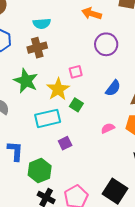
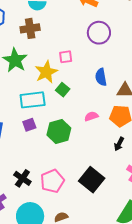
blue semicircle: (113, 88) -> (101, 77), turned 126
purple square: (65, 143) -> (29, 125), moved
green hexagon: (40, 171) -> (59, 131), moved

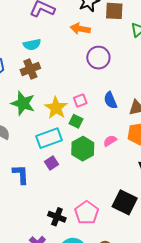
pink square: (66, 57) -> (80, 100), moved
green hexagon: (59, 131) -> (83, 149), moved

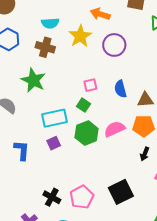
brown cross: (30, 69) -> (45, 47), turned 30
yellow star: (56, 108) -> (80, 36), moved
pink semicircle: (110, 141) -> (115, 129), size x1.5
black square: (125, 202) -> (121, 192), turned 30

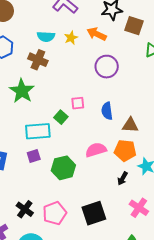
yellow star: (80, 36) -> (71, 38), moved, size x0.6
green square: (83, 105) -> (61, 117), moved
green hexagon: (87, 133) -> (63, 168), moved

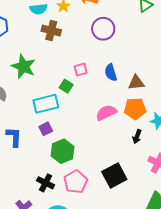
brown cross: (38, 60) -> (51, 31), moved
green hexagon: (63, 168) -> (62, 151), moved

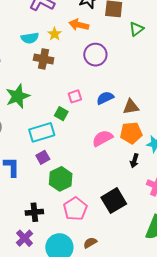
green star: (23, 67) -> (18, 96), turned 30
blue semicircle: (111, 72) -> (105, 98), turned 84
black cross: (46, 183) -> (34, 212), moved, turned -30

